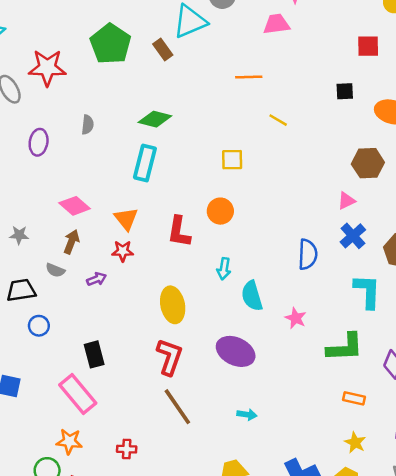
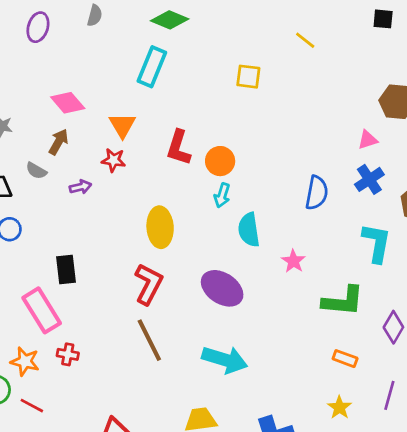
orange circle: (220, 211) -> (220, 161), moved
cyan arrow: (247, 415) -> (225, 360), size x2.0
red cross: (127, 449) -> (68, 354), moved

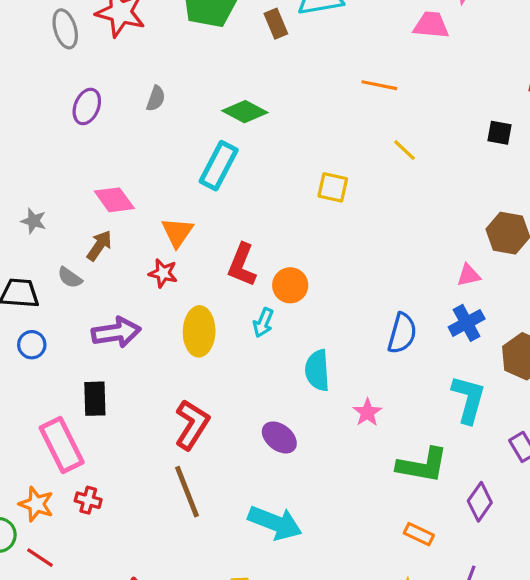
purple arrow: (80, 187) -> (116, 332), moved, size x1.8
cyan arrow: (222, 195) -> (263, 323), moved
yellow ellipse: (160, 227) -> (199, 331), moved
purple ellipse: (222, 288) -> (279, 437), size x0.7

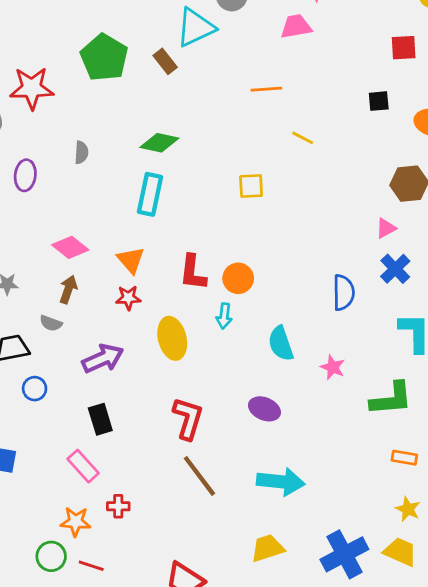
pink rectangle: (62, 445) -> (83, 466), size x0.7

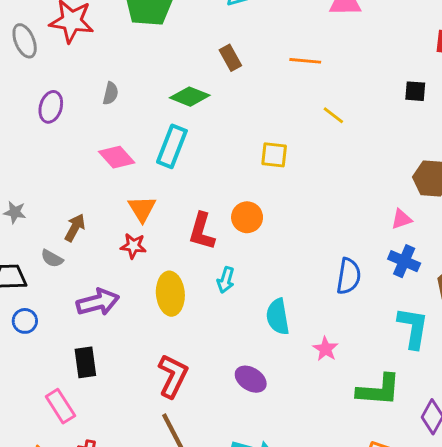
brown rectangle: (165, 61) -> (230, 58), moved
pink diamond: (70, 247) -> (117, 157), moved
blue cross: (395, 269) -> (404, 261), turned -32
orange circle: (238, 278) -> (247, 217), moved

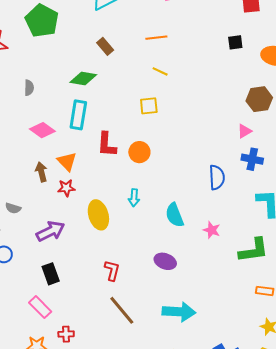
yellow line: (333, 115) -> (160, 71), moved
brown arrow: (75, 228) -> (41, 172), moved, turned -30
red L-shape: (202, 231) -> (107, 145), moved
red L-shape: (173, 376) -> (112, 270), size x0.7

